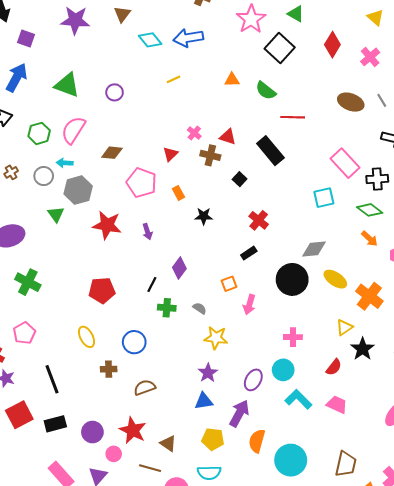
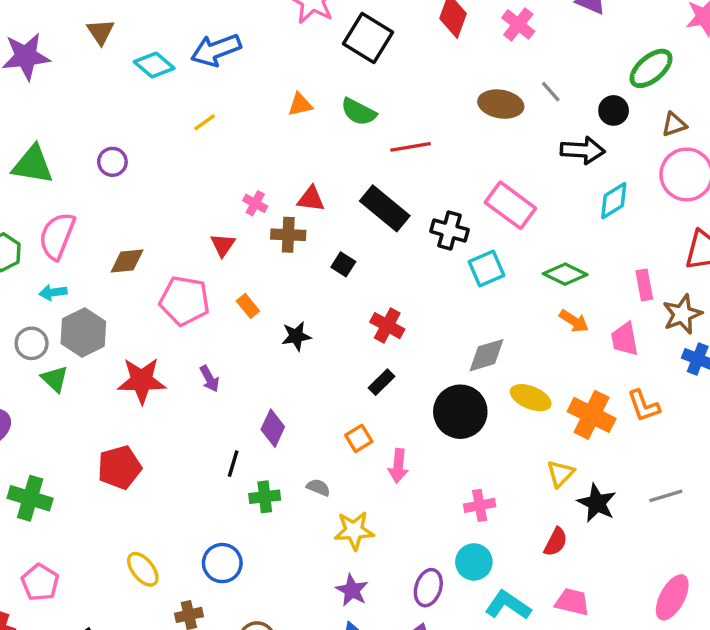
gray circle: (44, 176) -> (32, 343), moved
black cross: (377, 179) -> (449, 231), moved, turned 30
red pentagon: (102, 290) -> (119, 467), moved

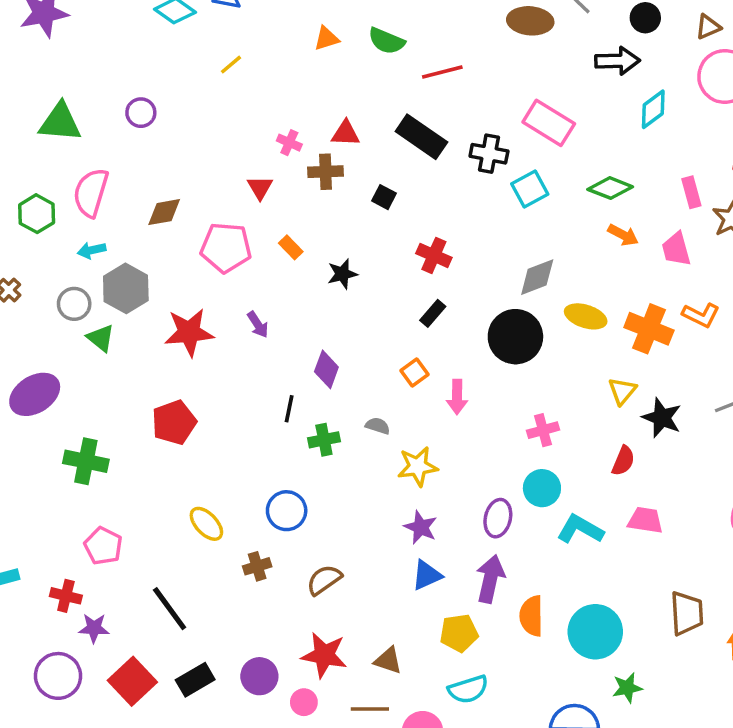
orange L-shape: (644, 406) -> (701, 315), turned -39

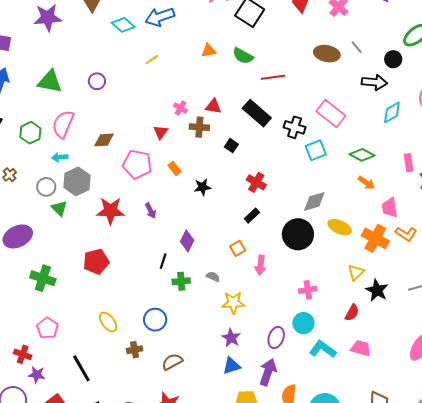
pink trapezoid: (676, 249) -> (390, 208), moved

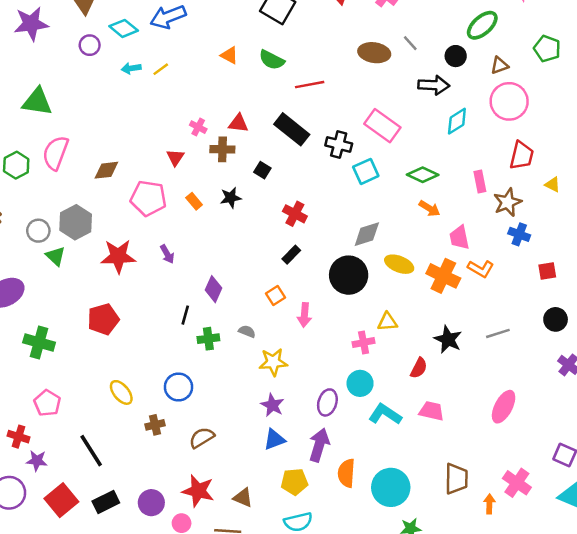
orange triangle: (209, 51) -> (229, 55), turned 42
purple circle: (97, 81) -> (90, 45), moved
cyan arrow: (60, 157) -> (131, 68), moved
black star: (202, 187) -> (231, 198), moved
yellow triangle: (356, 272) -> (387, 322), moved, turned 42

